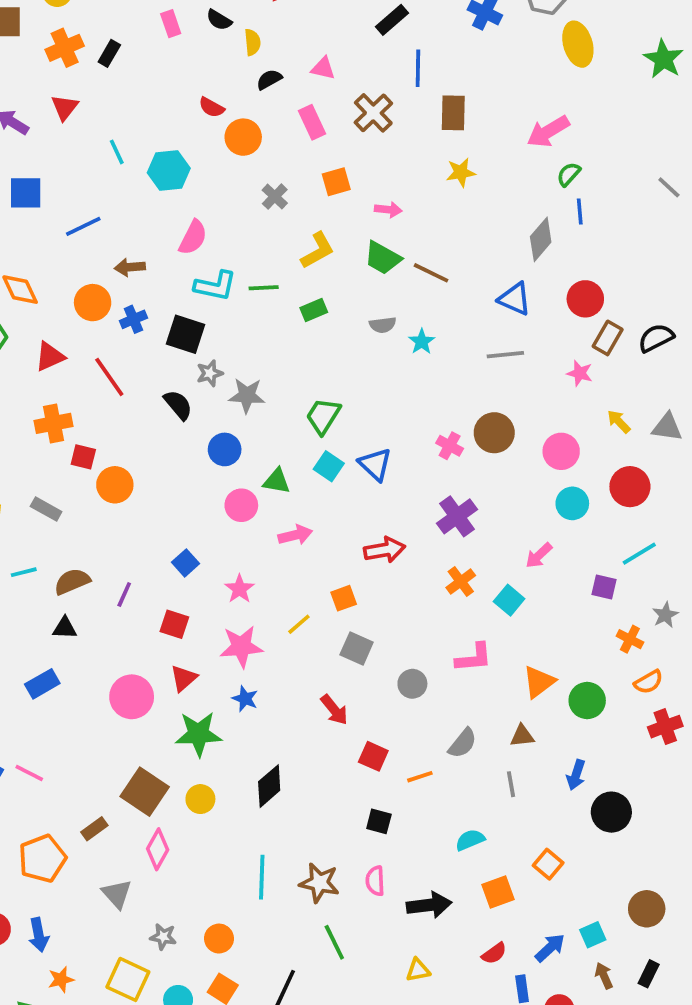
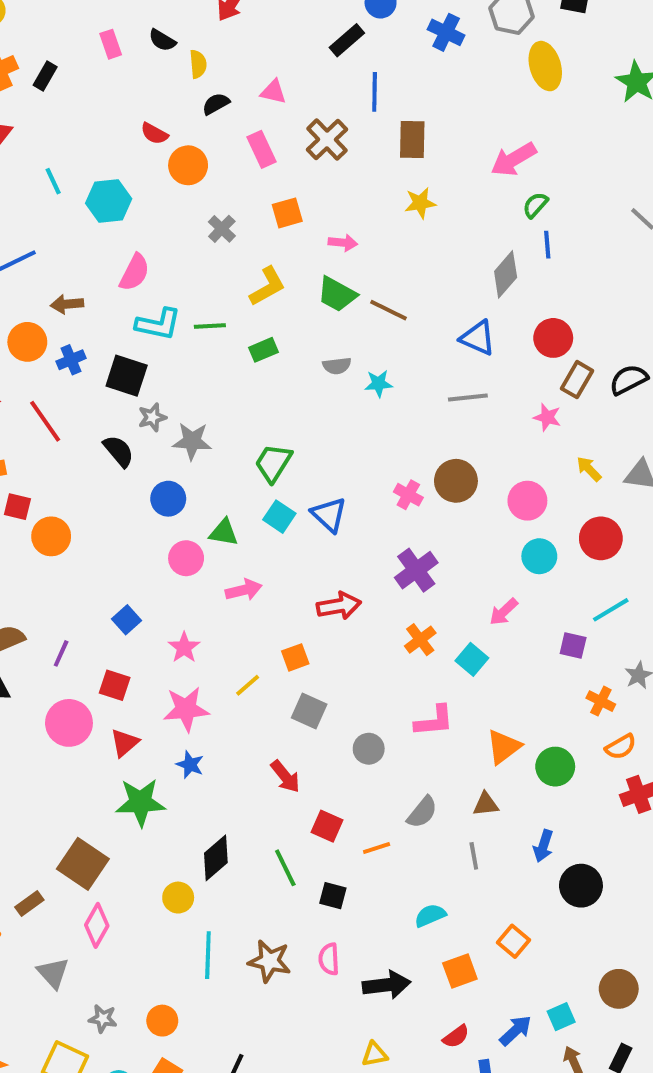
cyan star: (422, 342) -> (379, 384), turned 30
pink circle: (132, 697) -> (69, 723), moved
yellow circle: (200, 799) -> (178, 898), moved
green line: (334, 942) -> (285, 868), moved

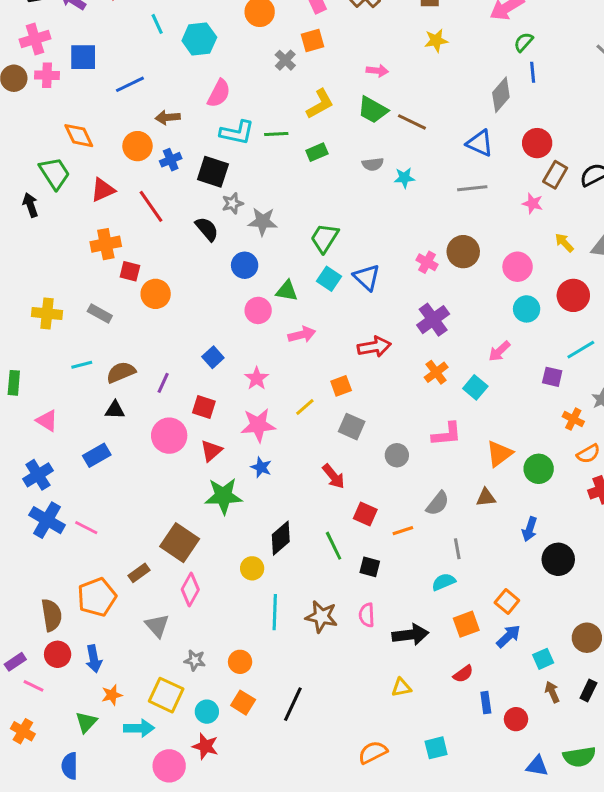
orange square: (287, 213) -> (312, 41), moved
gray line: (474, 856) -> (457, 549), moved
blue arrow: (516, 1031) -> (508, 636), moved

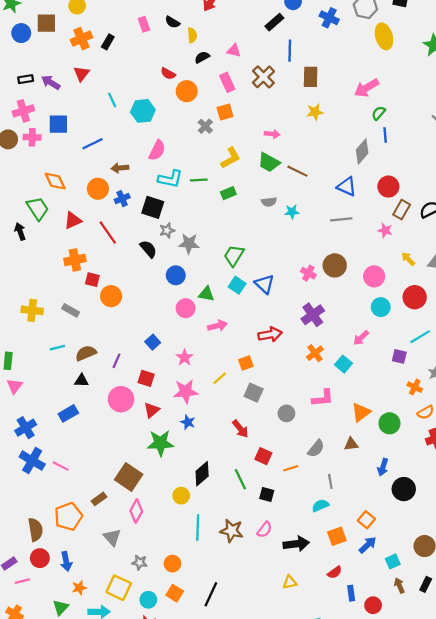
pink triangle: (47, 421) -> (15, 386), moved, turned 35
pink semicircle: (367, 615) -> (265, 530), turned -140
pink line: (33, 686) -> (22, 581), turned -40

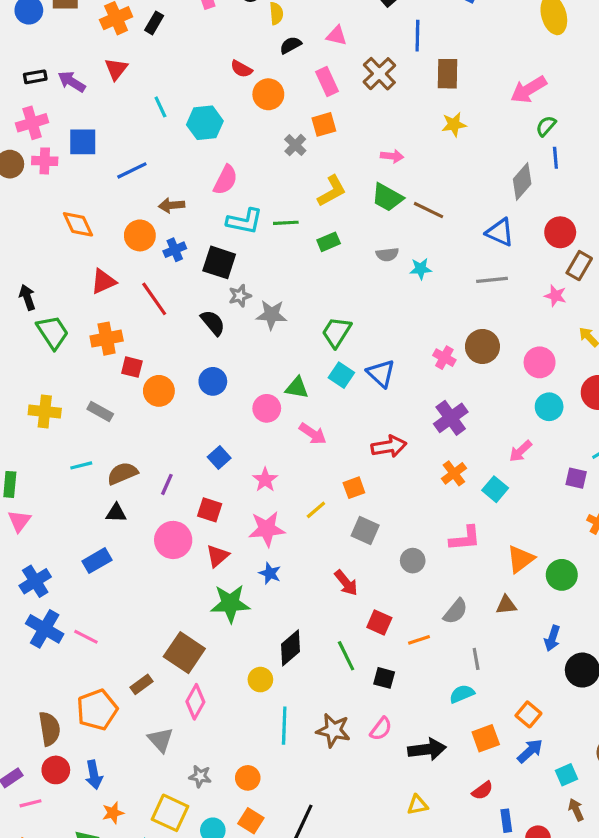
green trapezoid: (38, 208) -> (53, 332), moved
blue circle: (176, 275) -> (213, 381), moved
pink arrow: (217, 326) -> (313, 434), turned 48

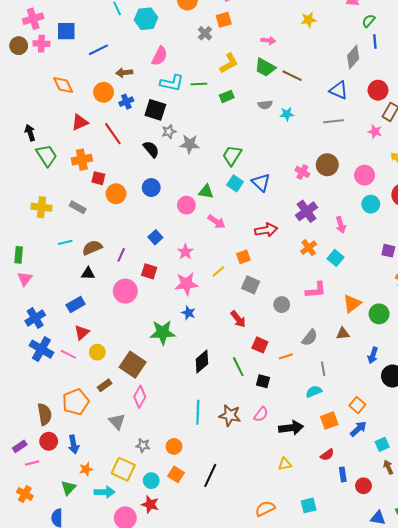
pink arrow: (521, 451) -> (341, 225), moved, turned -63
red triangle: (218, 556) -> (82, 333), moved
yellow circle: (260, 680) -> (97, 352), moved

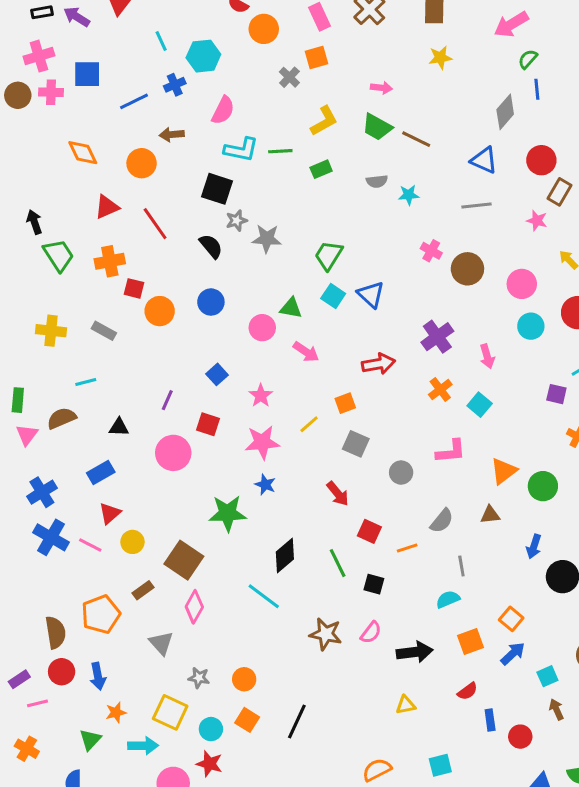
blue cross: (126, 102) -> (175, 85), moved
pink cross: (302, 172) -> (431, 251), moved
brown semicircle: (92, 248) -> (62, 418), moved
cyan line: (198, 412) -> (264, 596), moved, turned -55

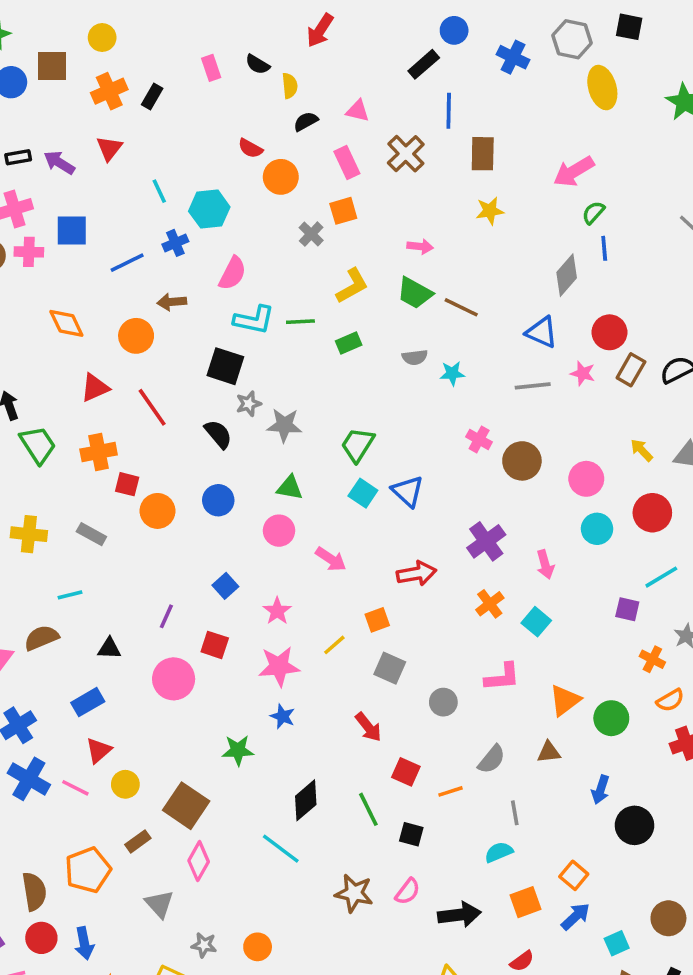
pink star: (537, 221) -> (583, 373), moved
green triangle: (291, 308) -> (290, 488), moved
green star: (228, 513) -> (238, 750), size x0.7

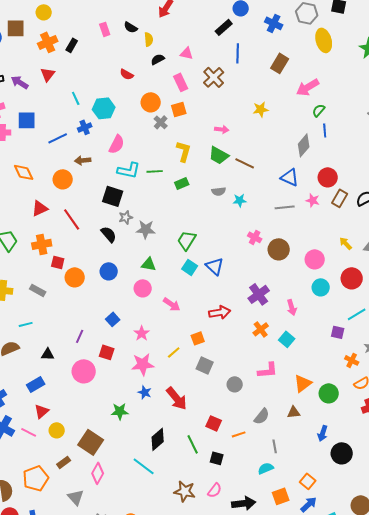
brown rectangle: (483, 154) -> (280, 63), moved, turned 30
orange circle: (281, 177) -> (151, 102), moved
yellow L-shape: (352, 286) -> (184, 151), turned -45
red arrow: (368, 727) -> (177, 398), moved, size x1.4

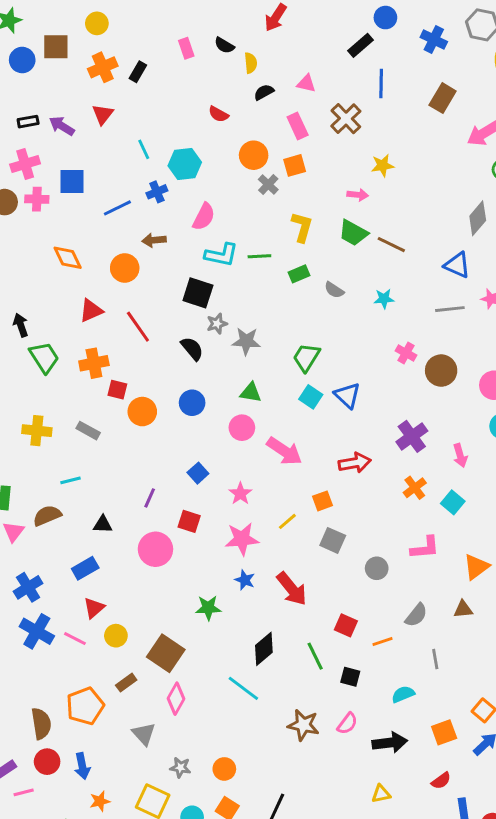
yellow star: (261, 109) -> (383, 165), moved
gray semicircle: (219, 191) -> (334, 290), moved, turned 40
pink arrow: (172, 304) -> (284, 451), size x1.4
cyan semicircle: (266, 468) -> (403, 694), moved

